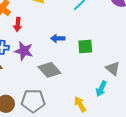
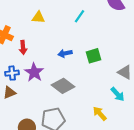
purple star: (24, 51) -> (34, 72), turned 30
cyan arrow: (101, 89) -> (117, 94), turned -56

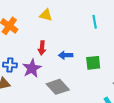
cyan line: (80, 16) -> (95, 22), moved, turned -56
red arrow: (23, 48) -> (42, 48), moved

